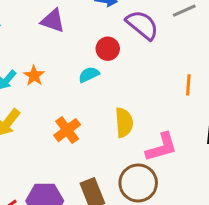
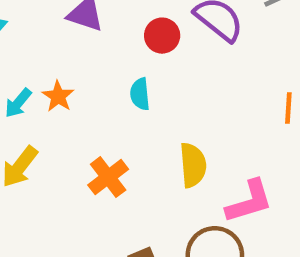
red circle: (108, 49) -> (162, 36), moved
cyan semicircle: (89, 75) -> (140, 94), turned -70

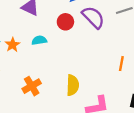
cyan semicircle: (140, 94) -> (39, 40), moved, turned 80

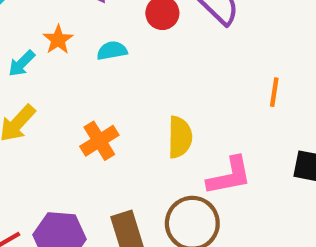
orange star: (12, 45) -> (58, 40), moved

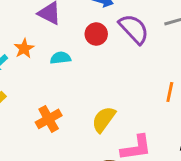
yellow semicircle: (180, 137) -> (104, 119), turned -148

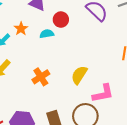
red circle: (96, 34) -> (61, 20), moved

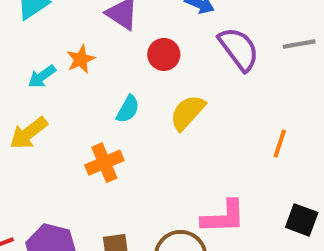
cyan semicircle: (47, 34) -> (128, 109), moved, turned 120
yellow semicircle: (79, 75) -> (187, 112), moved

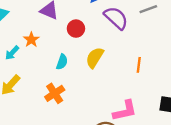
orange line: (280, 144) -> (139, 65), moved

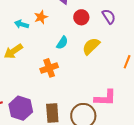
purple semicircle: (116, 18) -> (109, 16), moved, size x0.7
cyan arrow: (12, 53) -> (22, 24), turned 48

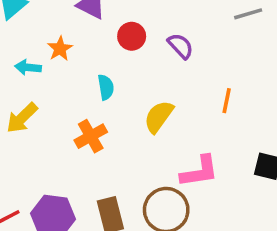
purple semicircle: (109, 16) -> (180, 46), moved
cyan semicircle: (62, 43) -> (106, 87), turned -32
yellow semicircle: (91, 46) -> (159, 117), moved

